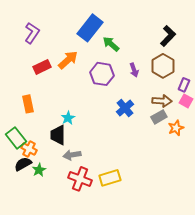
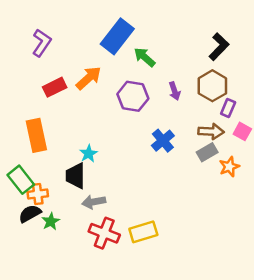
purple rectangle: (184, 85) -> (228, 108), moved
orange rectangle: (28, 104) -> (36, 135), size x1.4
orange cross: (29, 149) -> (38, 194), turned -35

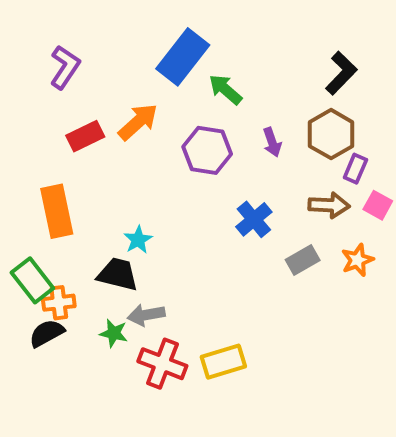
gray rectangle: (207, 152) -> (303, 260), moved
black trapezoid: (75, 176) -> (118, 274), turned 104
green star: (51, 221) -> (114, 333), moved, turned -30

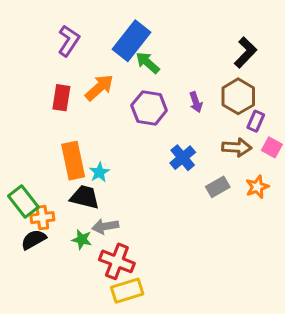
purple L-shape: (65, 67) -> (69, 41), moved
green arrow: (225, 89) -> (148, 63), moved
red rectangle: (85, 136) -> (61, 98), turned -55
orange rectangle: (57, 211) -> (73, 161), moved
yellow rectangle: (223, 362) -> (127, 291), moved

